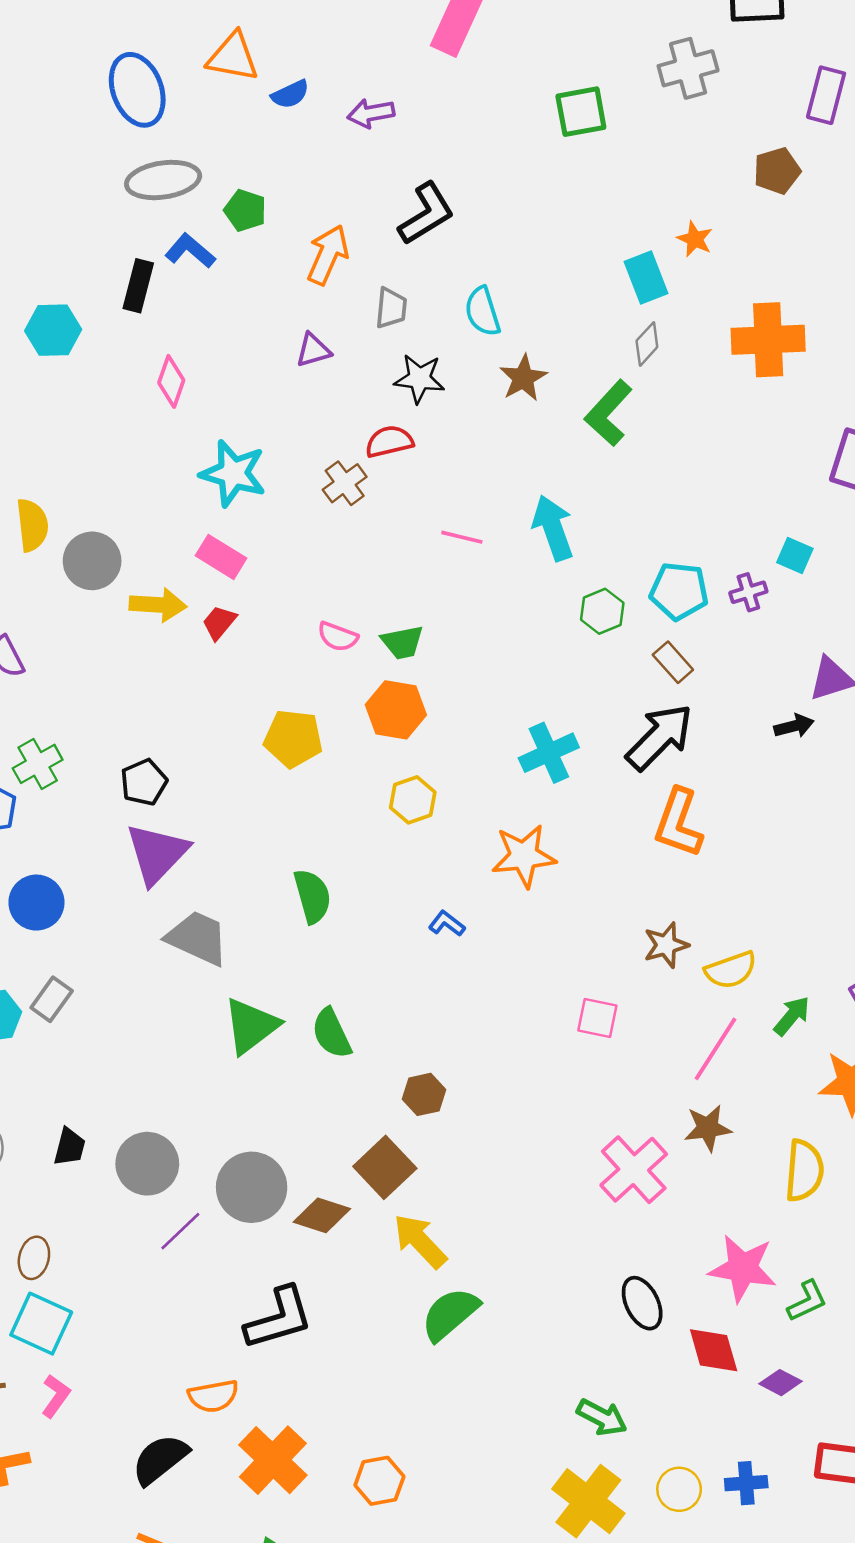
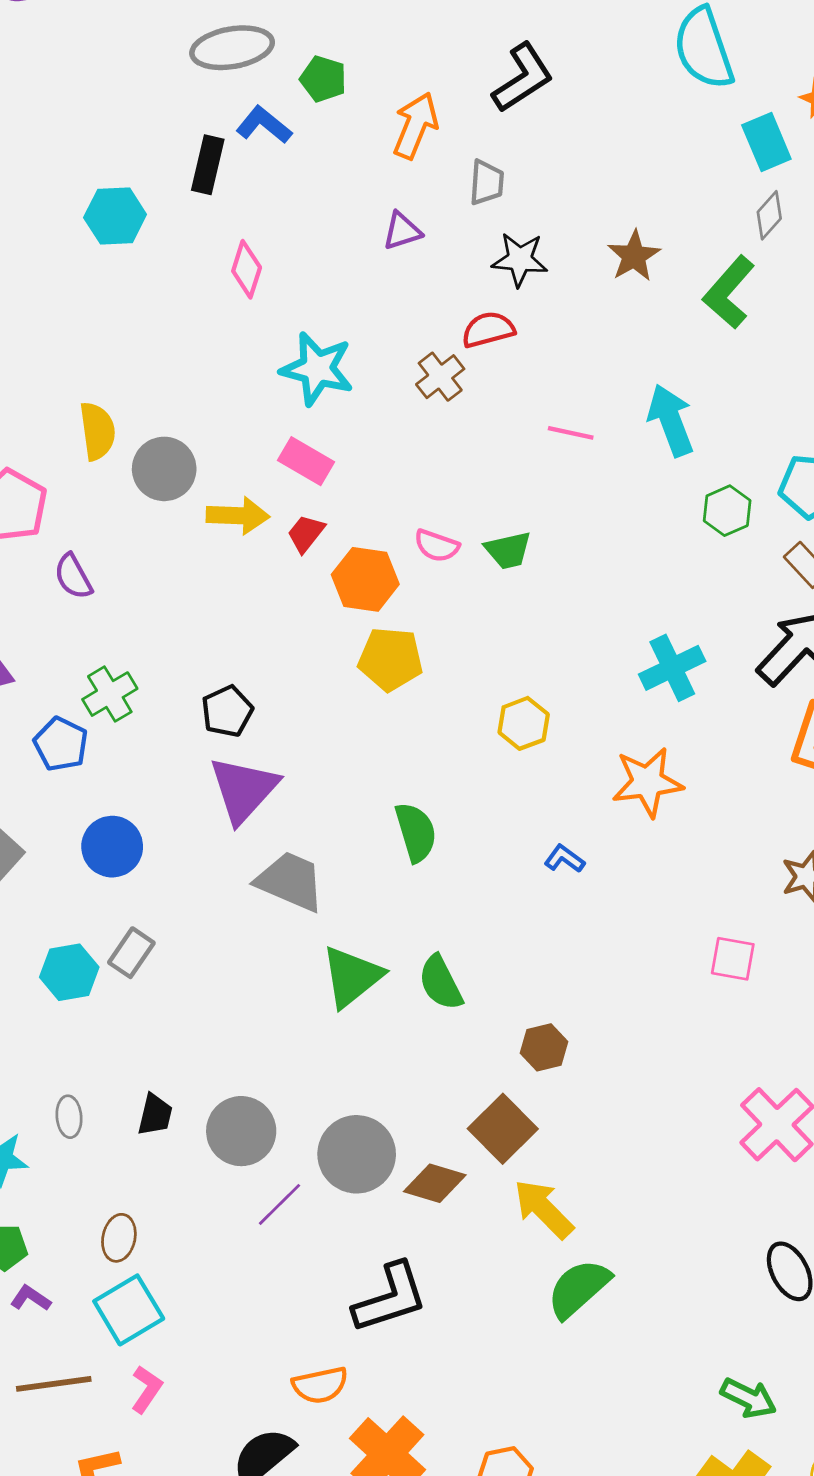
cyan semicircle: (483, 312) -> (704, 48), moved, size x1.5
orange hexagon: (396, 710) -> (365, 579), moved
cyan square: (41, 1324) -> (129, 1310), turned 36

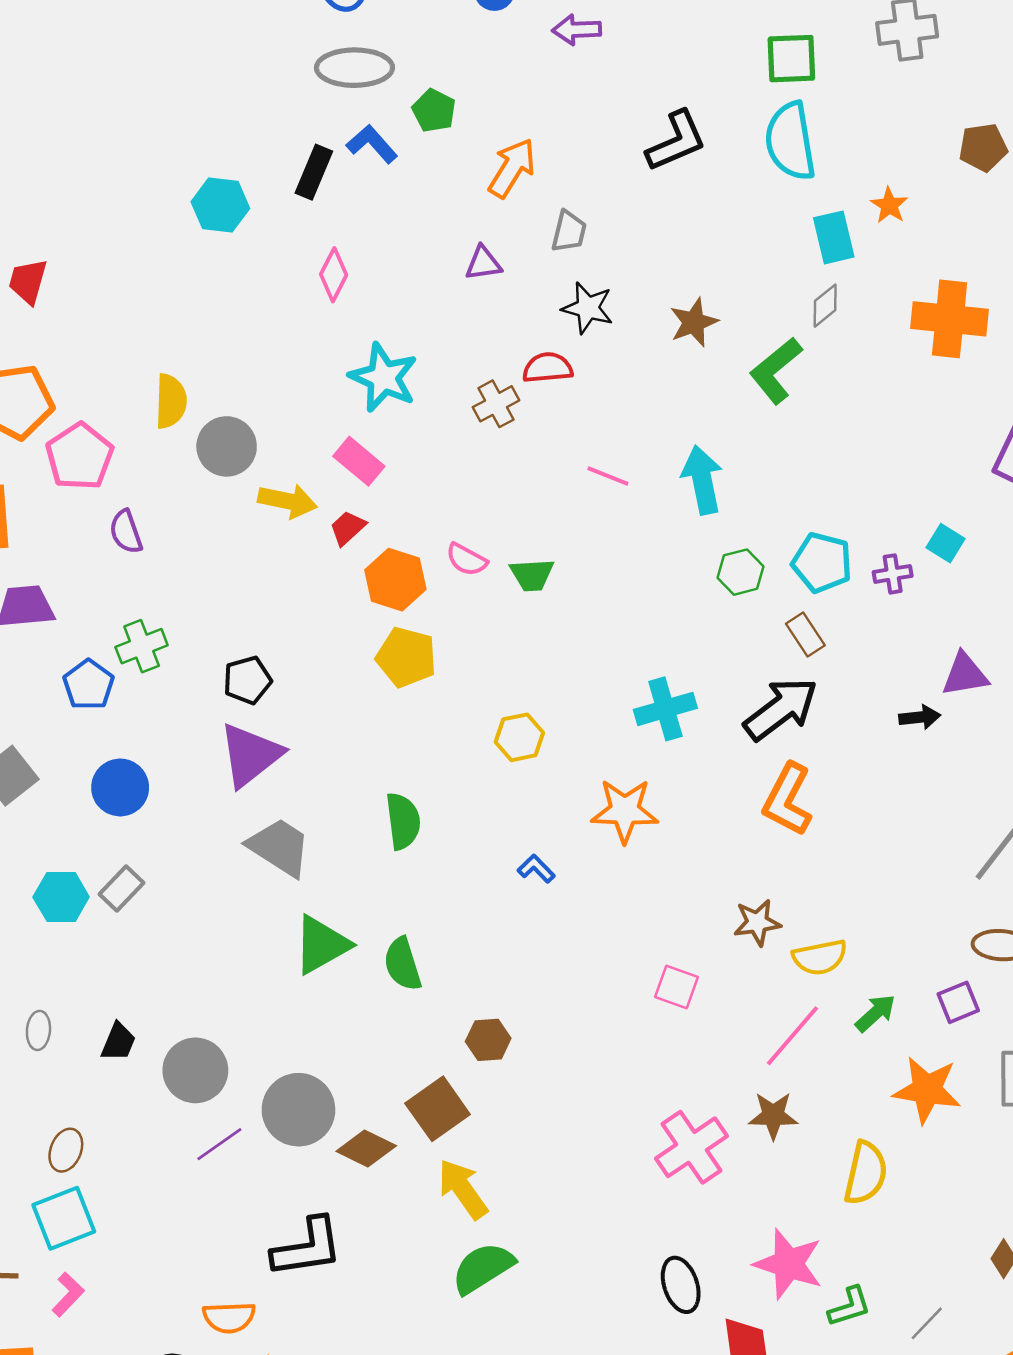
black L-shape: (523, 78) -> (676, 141), moved

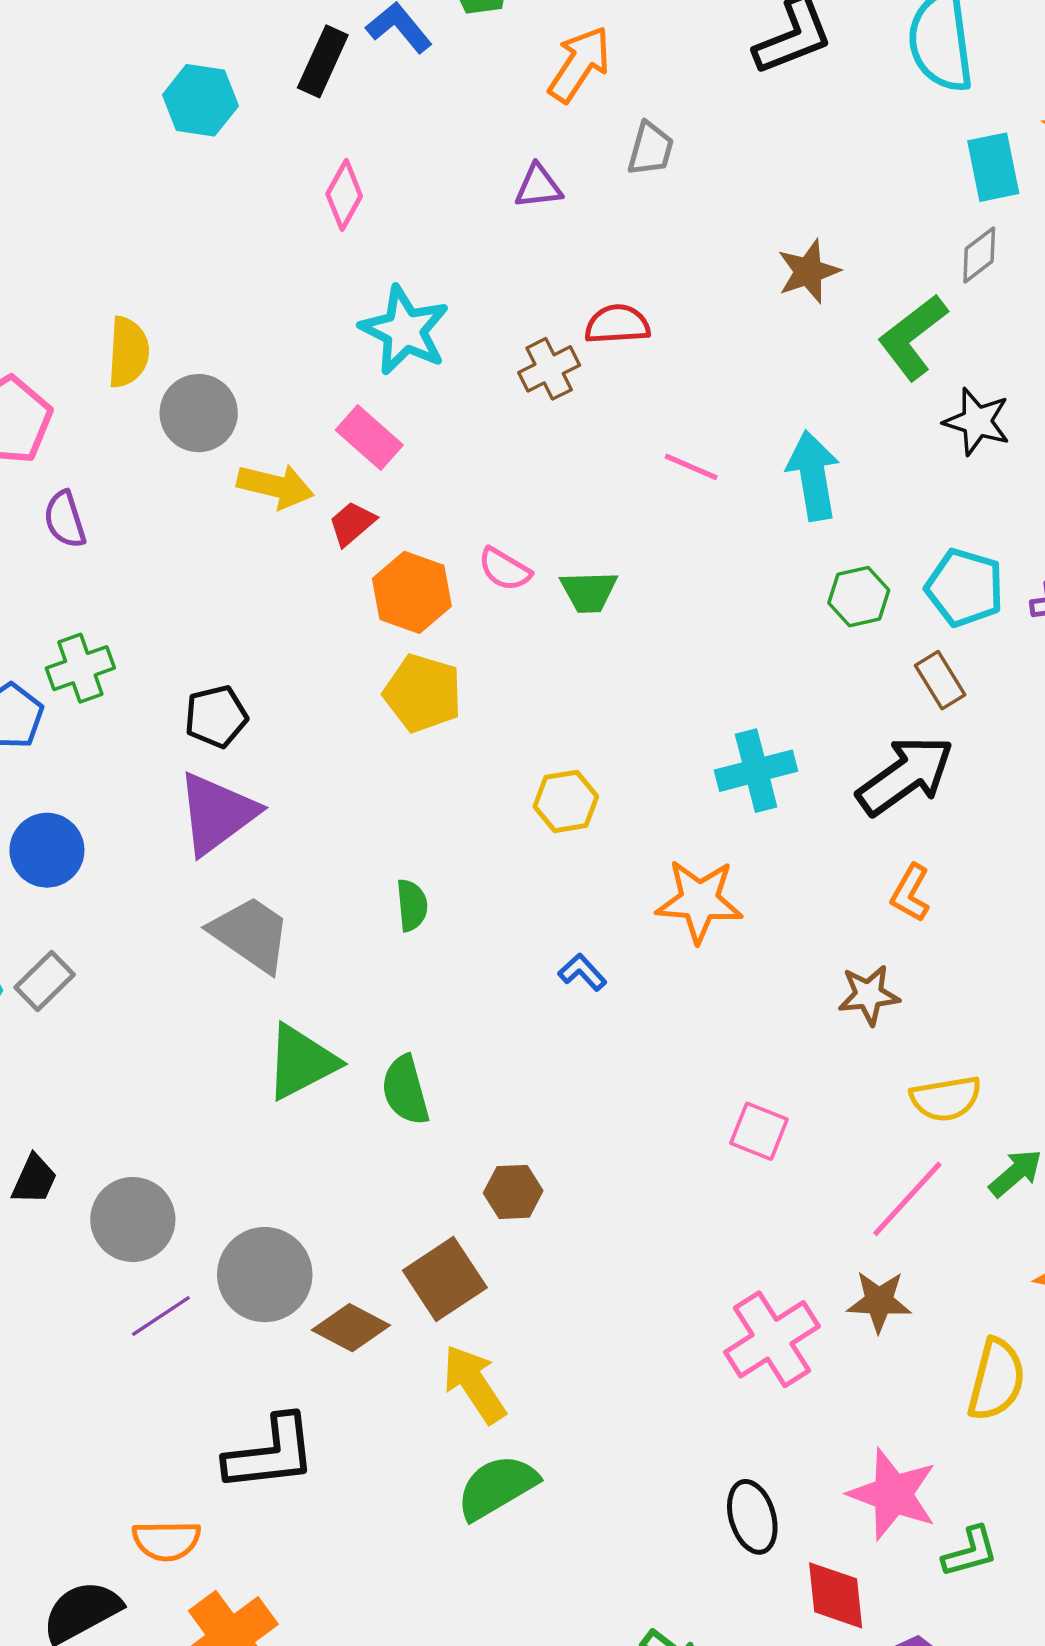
black star: (588, 308) -> (977, 422), moved
orange L-shape: (788, 800) -> (910, 893), size x0.6
green semicircle: (403, 821) -> (412, 905), size x0.7
brown star: (757, 922) -> (869, 995), moved

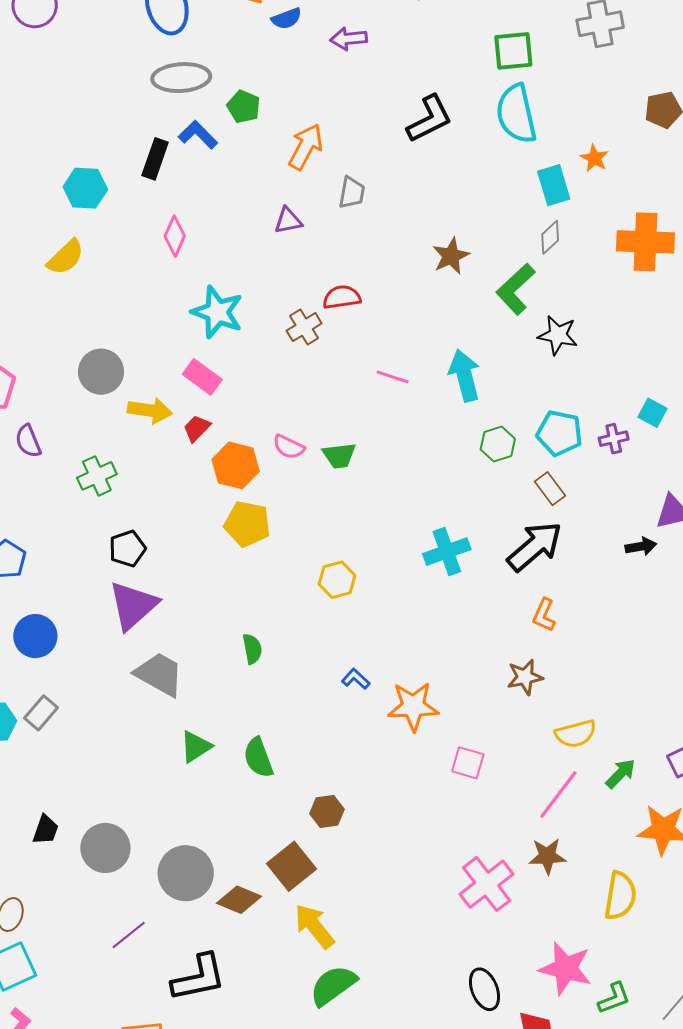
yellow semicircle: (128, 352) -> (66, 257), moved, turned 48
green cross: (80, 668) -> (97, 476), moved
orange star: (699, 901) -> (413, 706), moved
green triangle: (301, 1062) -> (196, 747), size x0.7
purple line: (161, 1316) -> (129, 935), moved

